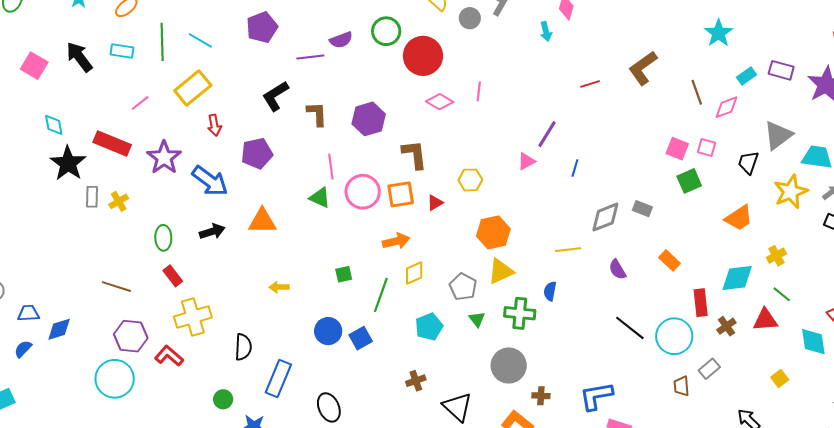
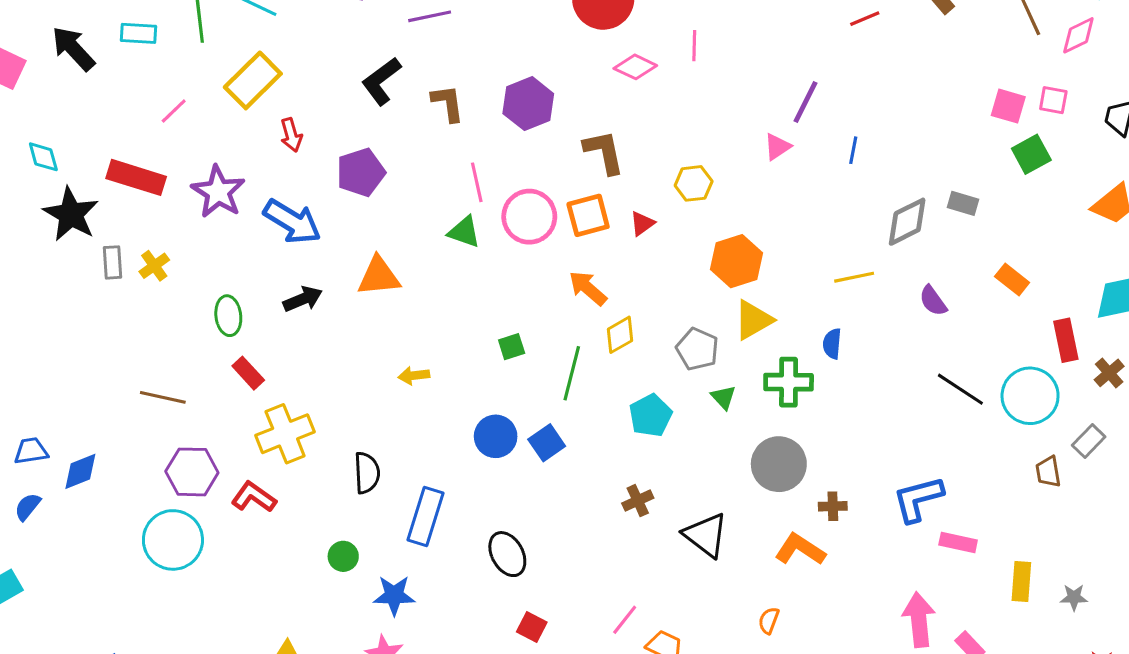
orange arrow: (396, 241) -> (588, 288), turned -120

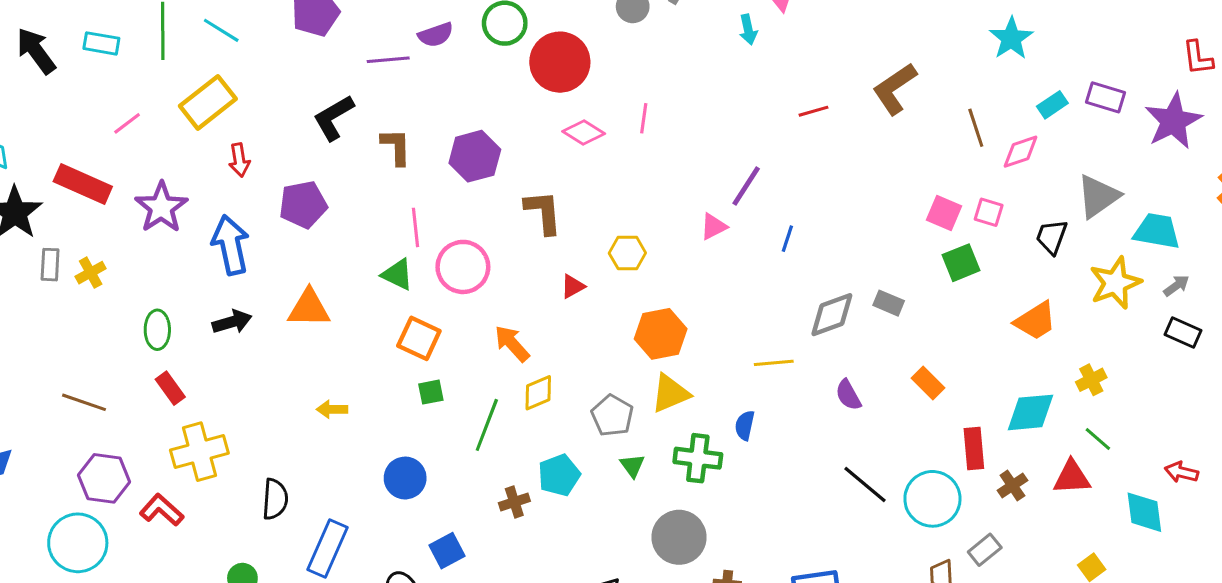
orange square: (588, 215) -> (419, 338), moved, turned 33
blue arrow: (292, 222) -> (231, 245), turned -140
blue square: (547, 443) -> (447, 551), moved
brown cross: (638, 501) -> (514, 502), moved

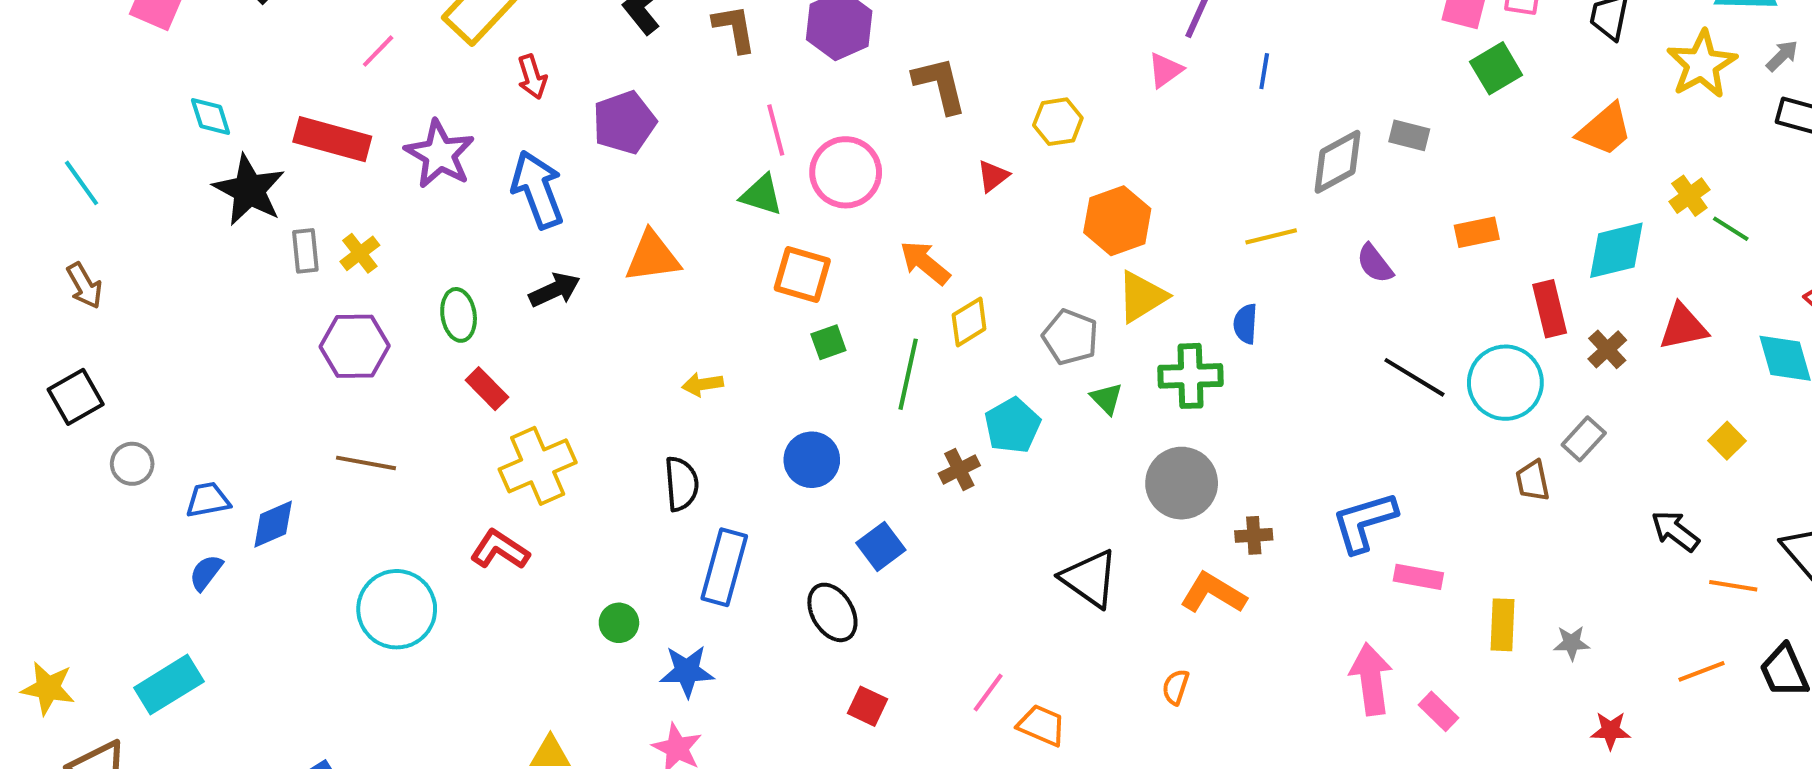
orange rectangle: (928, 383) -> (1477, 232), turned -48
brown line: (84, 402) -> (366, 463), moved
green line: (1098, 439) -> (1731, 229), moved
purple hexagon: (104, 478) -> (355, 346), moved
black semicircle: (275, 499) -> (681, 484), moved

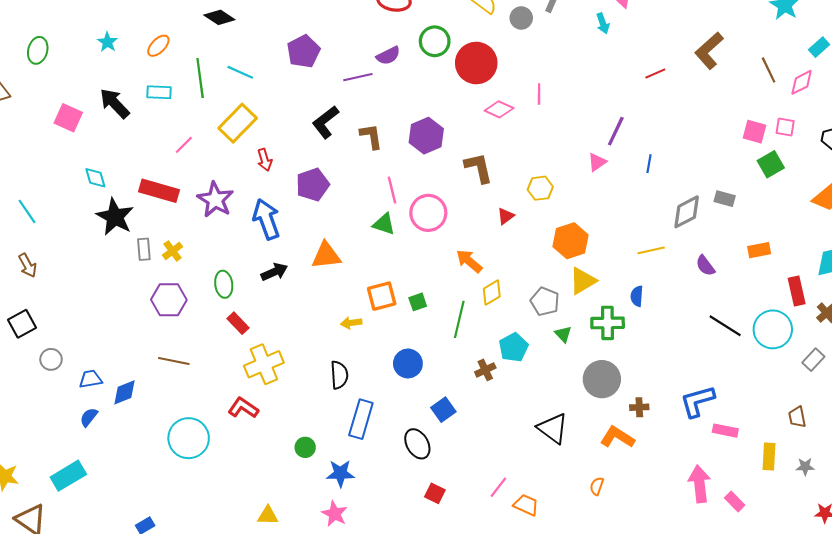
orange square: (802, 274) -> (382, 296), moved, turned -32
brown trapezoid: (1532, 481) -> (797, 417), moved

